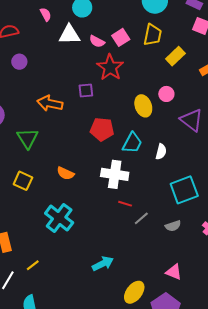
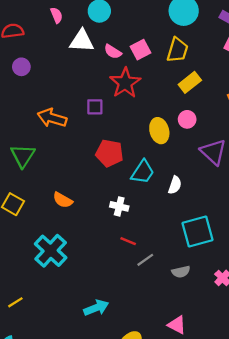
yellow rectangle: (175, 56) -> (190, 82), moved
white cross: (115, 174) -> (119, 206), size x0.6

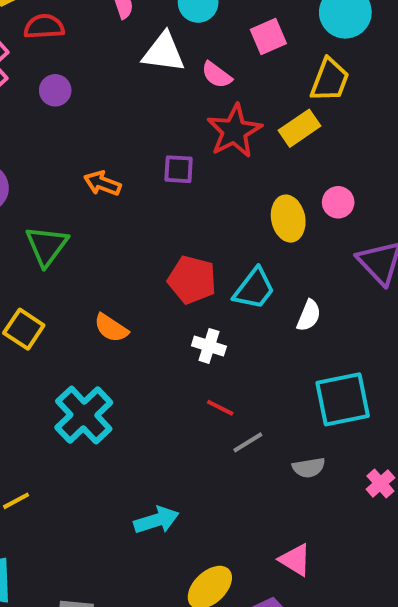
pink square: (141, 50) -> (268, 36), moved
yellow rectangle: (190, 82) -> (300, 128), moved
orange arrow: (52, 118) -> (102, 183), size x0.7
red pentagon: (109, 153) -> (192, 280), moved

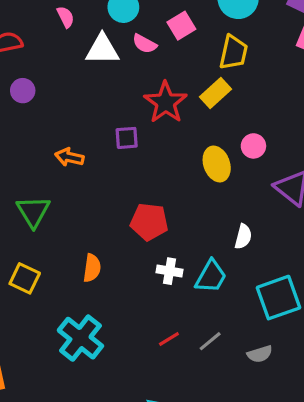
pink semicircle: (217, 75) -> (145, 44), moved
cyan trapezoid: (254, 289) -> (211, 276), moved
orange semicircle: (111, 328) -> (92, 268), turned -108
red line: (220, 408) -> (169, 339), moved, turned -50

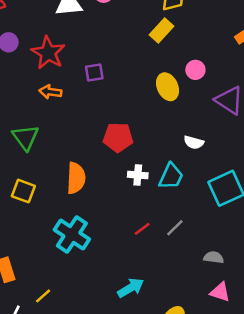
red star: (166, 102) -> (48, 53), moved
white semicircle: (243, 237) -> (194, 142), turned 96
orange semicircle: (92, 268) -> (76, 178), size x1.4
gray semicircle: (260, 354) -> (214, 257), moved, turned -150

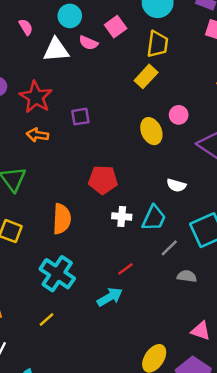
gray line: (175, 228) -> (169, 248), moved
gray semicircle: (214, 257) -> (187, 276), moved
cyan arrow: (131, 288) -> (110, 297), moved
yellow line: (43, 296) -> (47, 320), moved

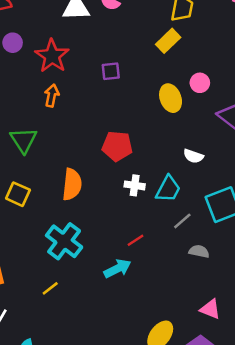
purple square: (80, 117) -> (111, 71), moved
orange arrow: (37, 135) -> (52, 96), turned 90

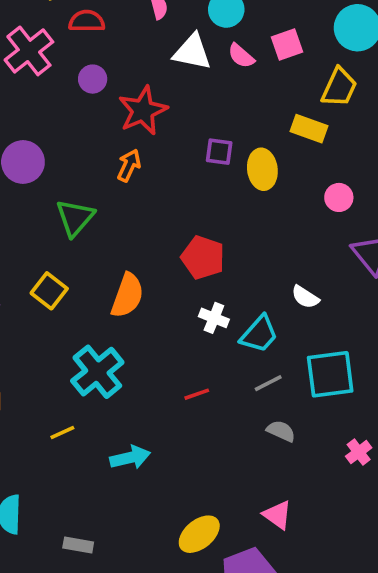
yellow rectangle: (168, 41) -> (309, 129), turned 50
yellow ellipse: (171, 98) -> (262, 169), moved
cyan arrow: (117, 269) -> (130, 457), moved

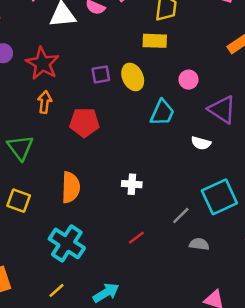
red pentagon: (203, 257) -> (84, 122), moved
white semicircle: (305, 297) -> (201, 143), moved
cyan trapezoid: (259, 334) -> (162, 113), moved

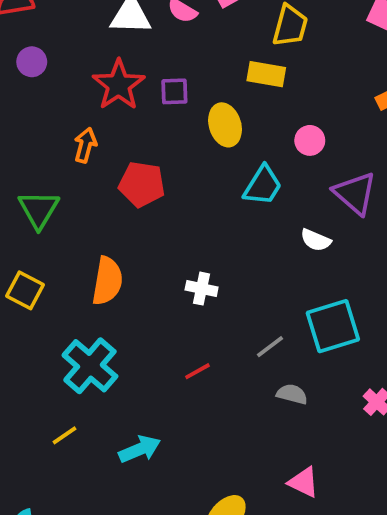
red star: (42, 63) -> (119, 85), moved
purple square: (101, 74) -> (174, 91), moved

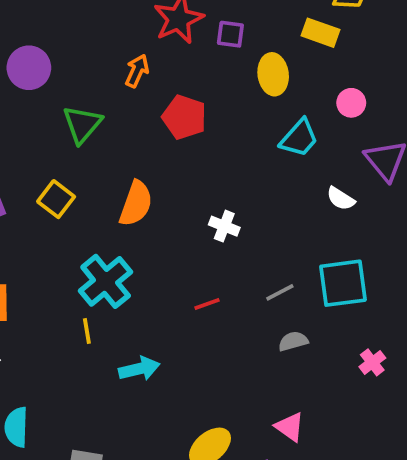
gray semicircle: (292, 394) -> (293, 341), turned -40
yellow line: (65, 435) -> (87, 331), moved, turned -75

